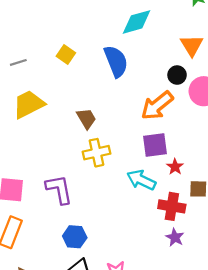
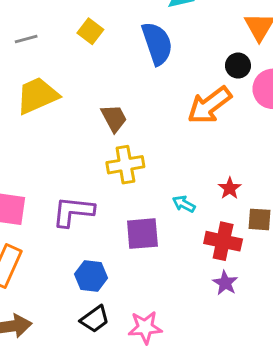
purple square: (155, 145) -> (142, 234), moved
cyan arrow: (141, 180) -> (184, 204), size x0.6
purple L-shape: (59, 189) -> (73, 212), turned -76

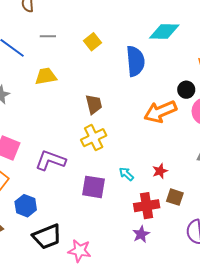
yellow trapezoid: (37, 96) -> (46, 76), size x0.7
yellow cross: (125, 165) -> (94, 138), turned -30
red cross: (223, 241) -> (147, 206), turned -35
blue hexagon: (91, 276) -> (26, 206), moved
black trapezoid: (95, 319) -> (47, 237), size x1.4

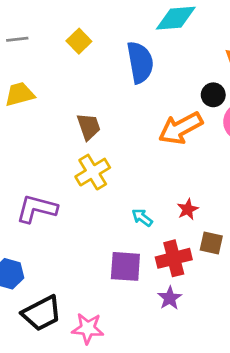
purple square: (94, 187) -> (125, 266), moved

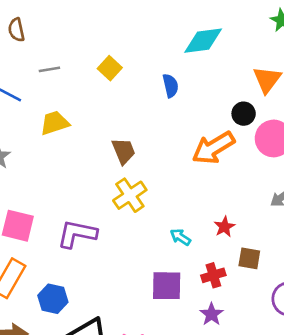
blue semicircle: (140, 62) -> (171, 86), size x0.6
red cross: (174, 258) -> (213, 275), size x0.7

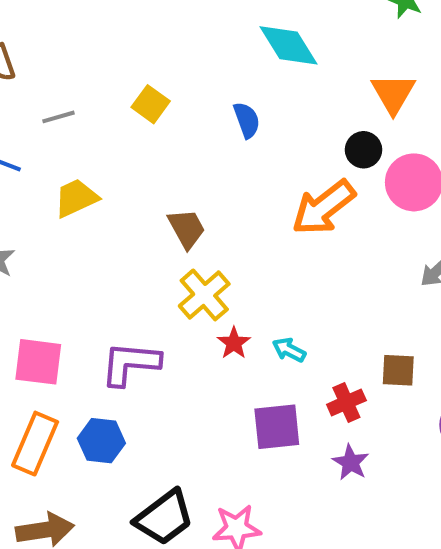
cyan diamond: (203, 41) -> (289, 45), turned 72
red star: (224, 227) -> (234, 343), moved
blue hexagon: (53, 299) -> (101, 441), moved

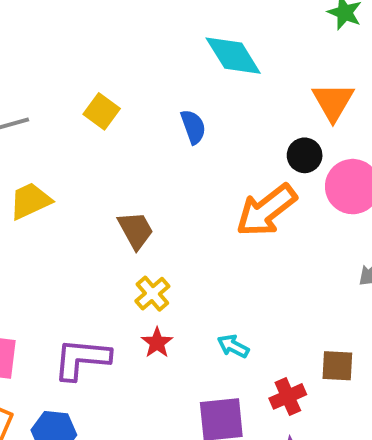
yellow cross: (204, 295) -> (152, 294), size x0.7
red star: (234, 343) -> (157, 343), moved

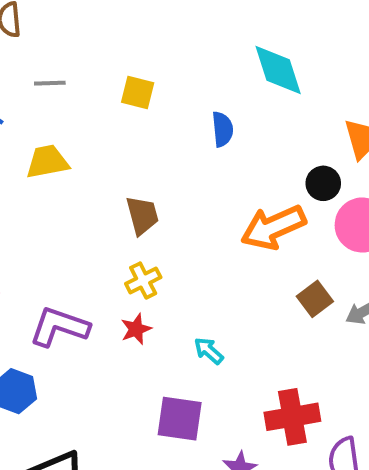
yellow square: (102, 111) -> (138, 92), turned -36
brown square: (337, 366) -> (315, 299), moved, turned 36
red cross: (288, 396) -> (292, 417), moved, size x1.5

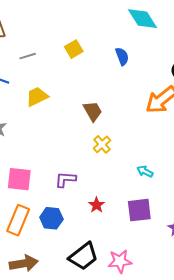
yellow square: (138, 92) -> (74, 49), turned -30
purple L-shape: (59, 327) -> (65, 179), size x0.7
red star: (136, 329) -> (97, 205), moved

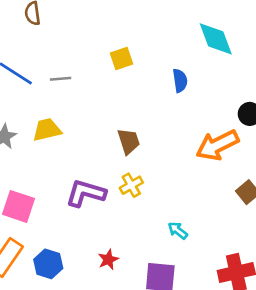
gray line: (28, 56) -> (61, 79), moved
yellow trapezoid: (37, 97) -> (47, 130), moved
purple L-shape: (65, 179) -> (86, 193), moved, size x1.4

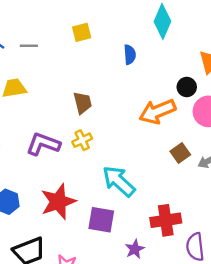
cyan diamond: (216, 39) -> (162, 21), turned 40
cyan arrow: (178, 230) -> (119, 181), size x2.0
red star: (108, 260) -> (58, 202), size x2.0

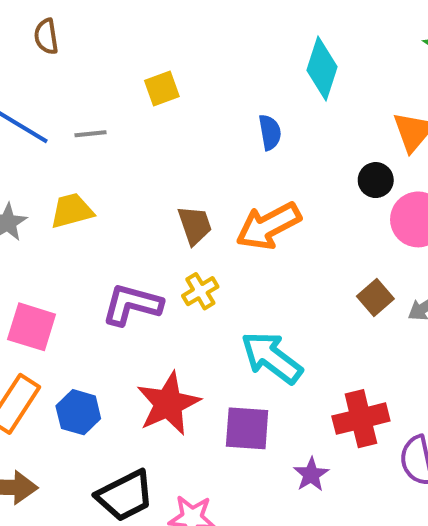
yellow square: (82, 32) -> (162, 89), moved
orange arrow: (157, 111) -> (268, 226), moved

